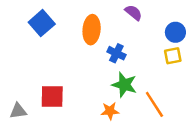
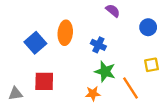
blue square: (42, 23) -> (35, 43), moved
orange ellipse: (92, 30) -> (65, 33), moved
yellow square: (173, 56) -> (151, 65), moved

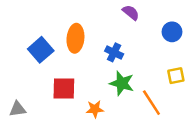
red square: (44, 81) -> (64, 88), moved
orange star: (93, 94) -> (95, 109), moved

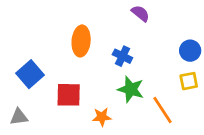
blue circle: (172, 32) -> (190, 51), moved
blue square: (41, 50) -> (30, 74), moved

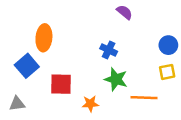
orange ellipse: (81, 41) -> (44, 38), moved
orange line: (163, 110) -> (144, 98), turned -55

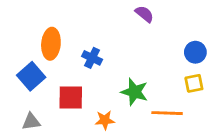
blue cross: (109, 50) -> (92, 58), moved
gray triangle: (17, 104) -> (31, 122), moved

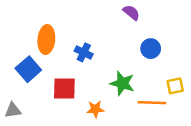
blue circle: (195, 52) -> (151, 49), moved
yellow square: (194, 83) -> (175, 86), moved
gray triangle: (31, 122) -> (13, 110), moved

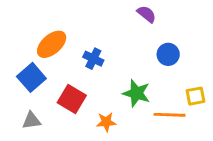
orange ellipse: (46, 40) -> (52, 44), turned 44
red square: (64, 88) -> (72, 99), turned 30
gray triangle: (13, 110) -> (31, 121), moved

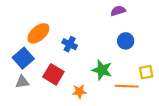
purple semicircle: (147, 14) -> (118, 11), moved, turned -56
gray triangle: (31, 121) -> (22, 82), moved

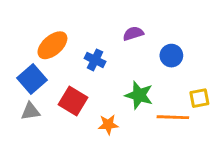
purple semicircle: (118, 11) -> (133, 34), moved

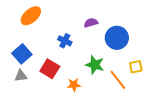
orange ellipse: (52, 45) -> (31, 16), moved
blue circle: (171, 56) -> (117, 38), size x1.5
orange line: (173, 117) -> (118, 80), turned 50

